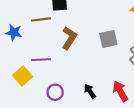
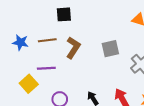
brown line: (41, 19) -> (47, 40), moved

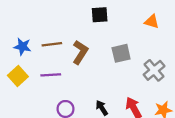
black square: (64, 14) -> (100, 15), moved
yellow square: (29, 84) -> (18, 76), moved

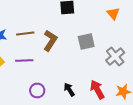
orange triangle: (152, 22) -> (113, 14), turned 32

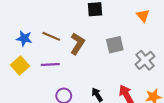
brown line: (25, 34) -> (51, 36), turned 30

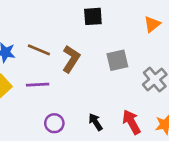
orange triangle: (143, 16) -> (152, 24), turned 32

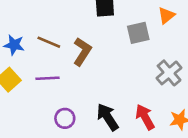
gray square: (117, 60) -> (138, 33), moved
black arrow: (95, 122) -> (108, 117), size x1.5

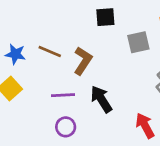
purple line: (47, 78) -> (63, 95), moved
black arrow: (108, 117) -> (101, 99), moved

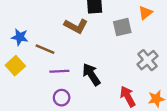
brown line: (50, 52) -> (45, 49), moved
brown L-shape: (83, 61) -> (76, 26), moved, turned 85

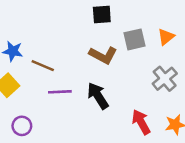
orange triangle: (145, 13) -> (166, 37), moved
brown L-shape: (76, 26) -> (103, 55), moved
purple circle: (62, 98) -> (22, 126), moved

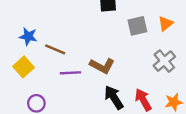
brown L-shape: (103, 55) -> (102, 66), moved
black arrow: (98, 96) -> (114, 97), moved

